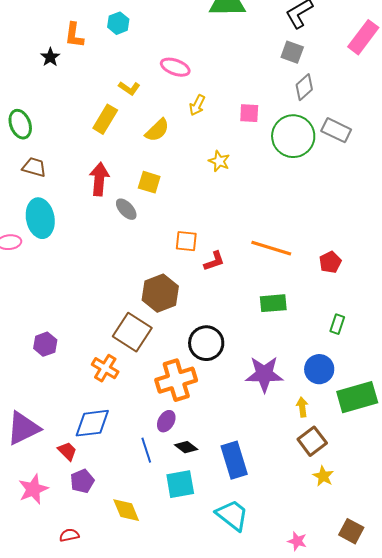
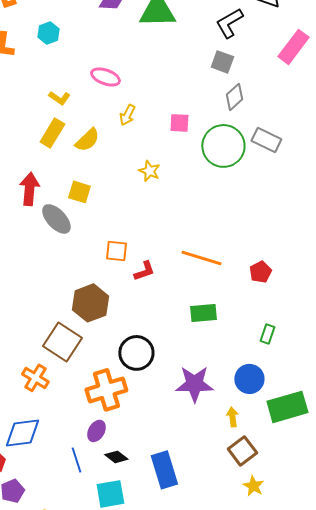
yellow rectangle: (105, 119) -> (52, 133), moved
gray ellipse: (126, 209) -> (56, 219), size x1.4

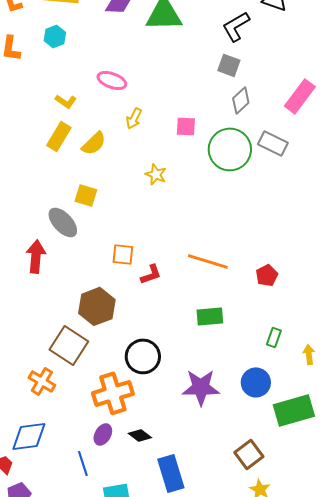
pink rectangle: (293, 47) -> (300, 96), moved
red arrow: (29, 189) -> (36, 256), moved
yellow arrow: (232, 417) -> (309, 354), moved
black diamond: (116, 457) -> (140, 435), moved

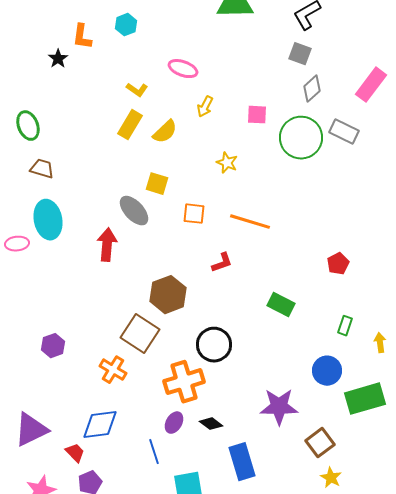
orange square: (123, 254) -> (194, 214), moved
orange line: (208, 261) -> (250, 222), moved
green rectangle: (210, 316) -> (281, 305), turned 32
purple star: (201, 387) -> (279, 407), moved

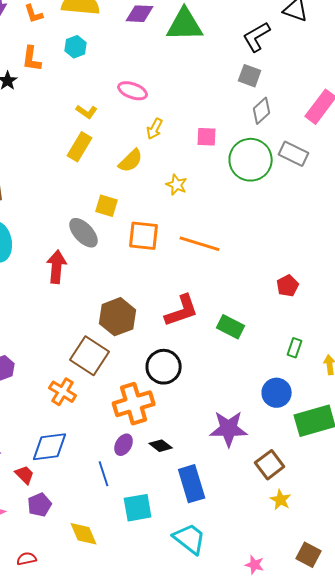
yellow semicircle: (165, 132) -> (131, 161), moved
orange square: (194, 214) -> (144, 236), size x1.4
red L-shape: (222, 263) -> (182, 311), moved, size x1.6

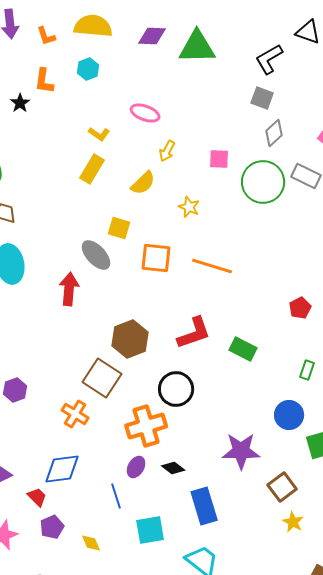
yellow diamond: (84, 534) -> (91, 543), moved, size x0.7

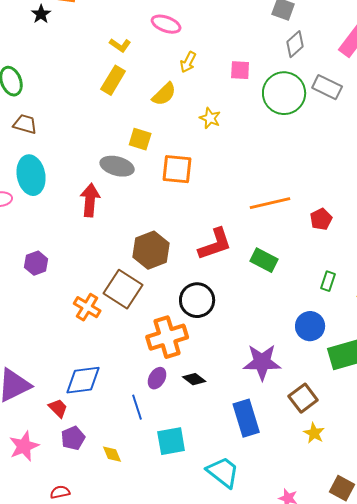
gray ellipse: (96, 255) -> (117, 166), turned -32
orange line: (212, 266) -> (270, 203), moved, turned -30
purple hexagon: (15, 390) -> (36, 263), moved
orange cross: (75, 414) -> (87, 307), moved
blue rectangle: (204, 506) -> (246, 418), moved

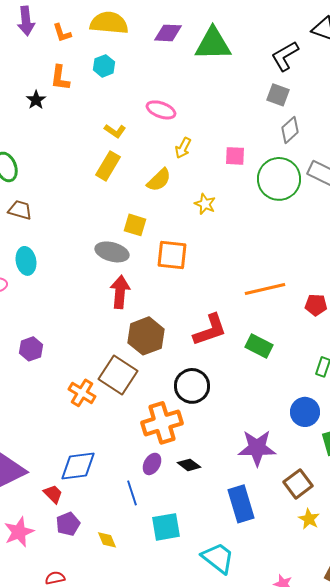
cyan ellipse: (31, 175) -> (26, 261), size x0.7
red arrow: (90, 200) -> (120, 292), moved
red pentagon: (321, 219) -> (316, 305), turned 30

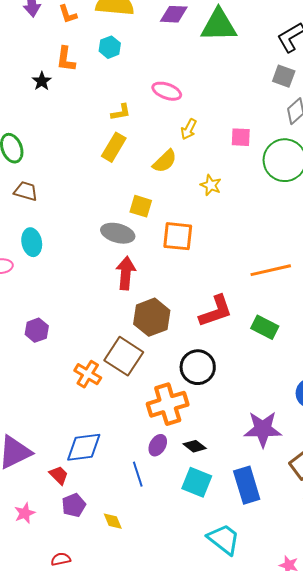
yellow L-shape: (115, 131) -> (121, 112), turned -45
cyan square: (166, 527) -> (197, 482), moved, turned 32
pink star: (19, 532) -> (25, 513), size x0.7

